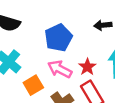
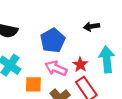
orange square: (33, 85) -> (33, 84), turned 36

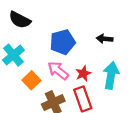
orange square: (33, 84) -> (31, 80), turned 30

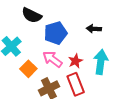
black semicircle: (20, 20) -> (32, 15), moved

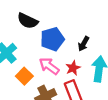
black arrow: (94, 29) -> (84, 44), moved, turned -64

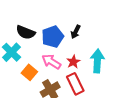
black semicircle: (28, 21) -> (26, 32), moved
black arrow: (84, 44) -> (76, 32), moved

